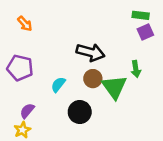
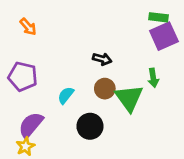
purple square: (145, 32) -> (164, 36), size x1.5
black arrow: (90, 52) -> (102, 59), size x0.6
purple semicircle: (27, 111) -> (31, 125), size x1.5

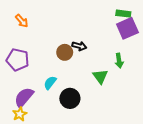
brown circle: (105, 89) -> (65, 52), moved
cyan semicircle: (66, 95) -> (50, 83), moved
green triangle: (129, 98) -> (100, 76), size x0.7

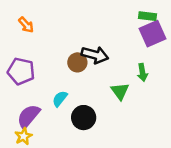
black arrow: (79, 46) -> (95, 55), size x1.5

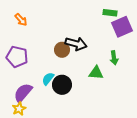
green rectangle: (147, 16) -> (110, 13), moved
green triangle: (120, 91) -> (96, 73), turned -49
black circle: (84, 118) -> (62, 85), moved

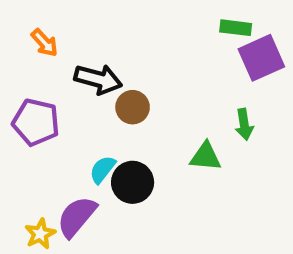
black arrow: (76, 44) -> (98, 79), moved
purple semicircle: (23, 93) -> (77, 217), moved

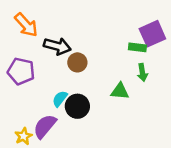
green rectangle: (236, 28) -> (137, 47), moved
orange arrow: (45, 43) -> (26, 25), size x1.5

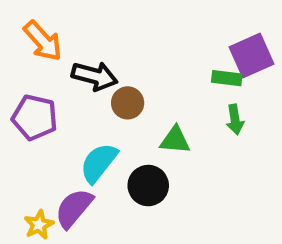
green triangle: (120, 91) -> (175, 140), moved
cyan semicircle: (60, 99) -> (99, 163), size x1.5
black circle: (77, 106) -> (148, 186), moved

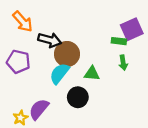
brown circle: (128, 103) -> (67, 54), size x1.5
cyan semicircle: (99, 163) -> (59, 73), moved

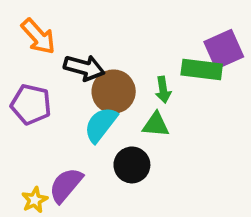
green rectangle: (119, 41) -> (202, 70), size x1.5
green arrow: (123, 63) -> (163, 90), moved

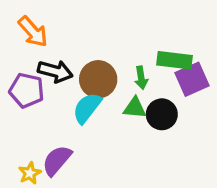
purple square: (224, 49) -> (192, 79), moved
black arrow: (84, 68) -> (55, 71), moved
black circle: (132, 165) -> (162, 114), moved

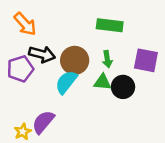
green rectangle: (175, 60) -> (110, 25), moved
purple square: (192, 79) -> (146, 60), turned 35
purple pentagon: (27, 90) -> (20, 69), turned -30

